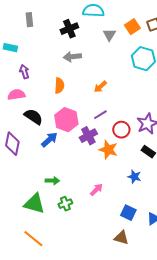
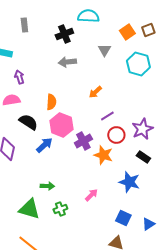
gray triangle: (109, 35) -> (104, 50), moved
orange semicircle: (59, 86) -> (51, 102), moved
purple line: (100, 115) -> (107, 116), moved
blue star: (134, 177) -> (129, 182), size x1.5

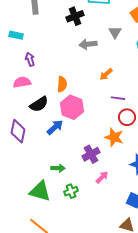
gray arrow: (67, 62) -> (88, 44), moved
purple line: (107, 116) -> (118, 98), turned 40
black semicircle: (28, 122) -> (39, 104), turned 114
purple cross: (83, 141) -> (91, 154), moved

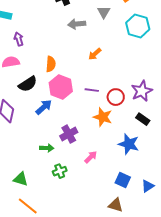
purple line: (118, 98) -> (92, 90), moved
purple cross: (91, 154) -> (69, 134), moved
green triangle: (40, 191) -> (21, 179), moved, size x0.7

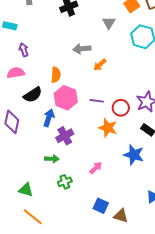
gray arrow: (77, 24) -> (82, 49), moved
blue arrow: (44, 107) -> (49, 118), turned -30
purple cross: (69, 134) -> (65, 136), moved
blue square: (123, 180) -> (101, 206), moved

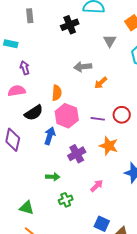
red circle: (121, 108) -> (122, 115), moved
purple cross: (65, 136) -> (77, 154), moved

